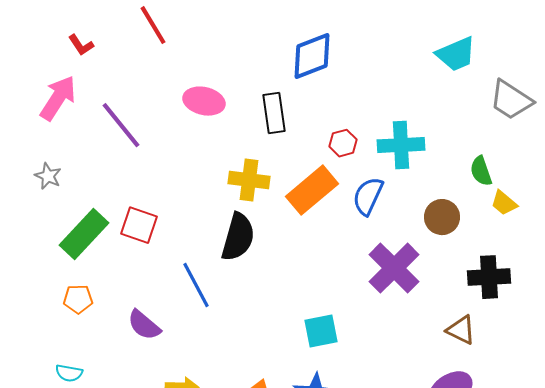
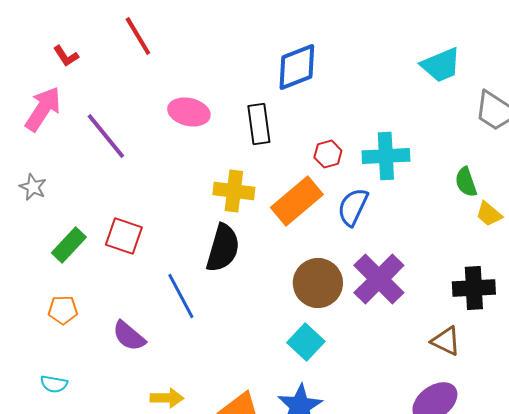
brown circle: (442, 217) -> (318, 283), moved, size x1.4
green rectangle: (84, 234) -> (69, 245), size x0.7
cyan square: (321, 331) -> (306, 342), turned -36

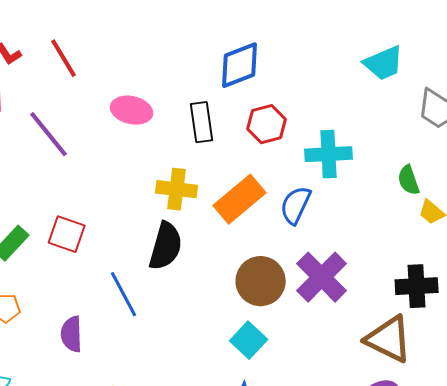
red line: (138, 36) -> (64, 58), moved
red hexagon: (328, 154) -> (267, 124), moved, size x1.4
purple semicircle: (129, 336) -> (72, 334), turned 48
brown triangle: (446, 341) -> (389, 339), size x1.6

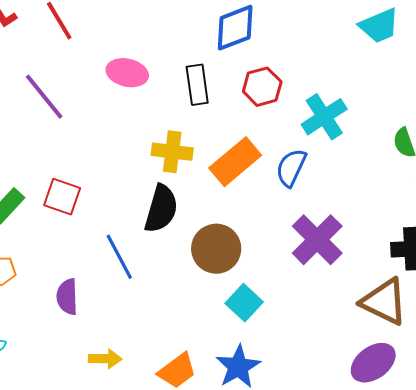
cyan cross: (329, 154) -> (324, 117), turned -30
brown circle: (261, 281) -> (216, 249), moved

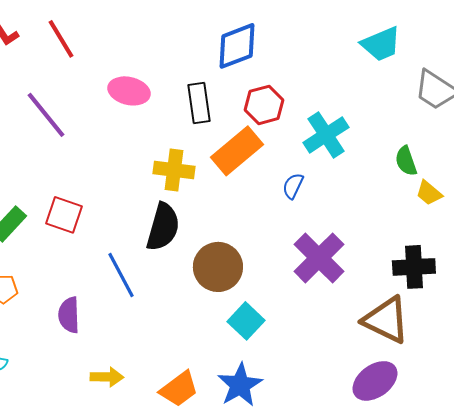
orange rectangle: (235, 162) -> (237, 151), moved
blue semicircle: (291, 168) -> (293, 186), size x0.7

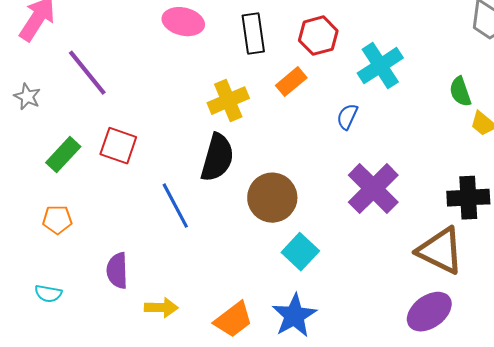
purple line: (46, 115) -> (87, 73), moved
orange rectangle: (237, 151) -> (291, 82), size x0.6
yellow cross: (174, 170) -> (228, 101), turned -30
purple semicircle: (69, 315) -> (117, 271), moved

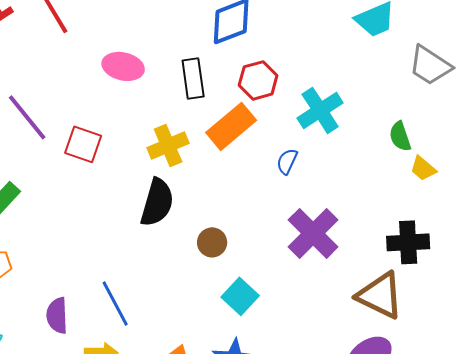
orange rectangle: (291, 82) -> (231, 126), size x1.6
red square: (118, 146) -> (83, 144), moved
brown circle: (272, 198) -> (212, 242), size x0.6
blue line: (175, 206) -> (115, 303), moved

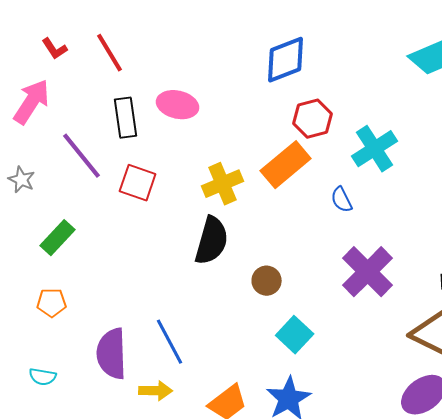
black rectangle: (193, 78) -> (126, 118), moved
blue semicircle: (287, 161) -> (342, 200), turned -52
purple semicircle: (57, 315) -> (112, 354), size x1.4

